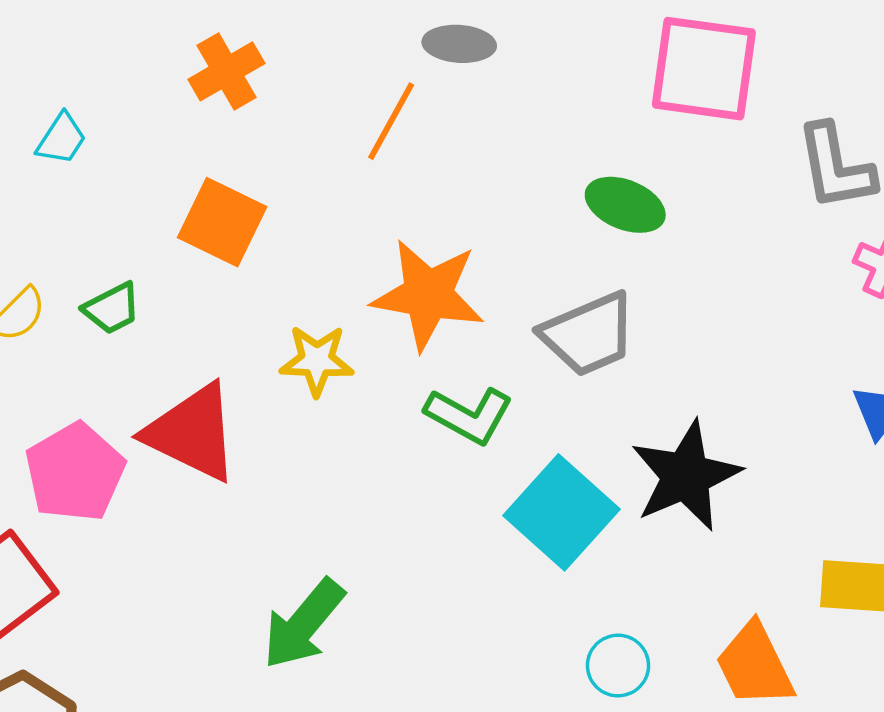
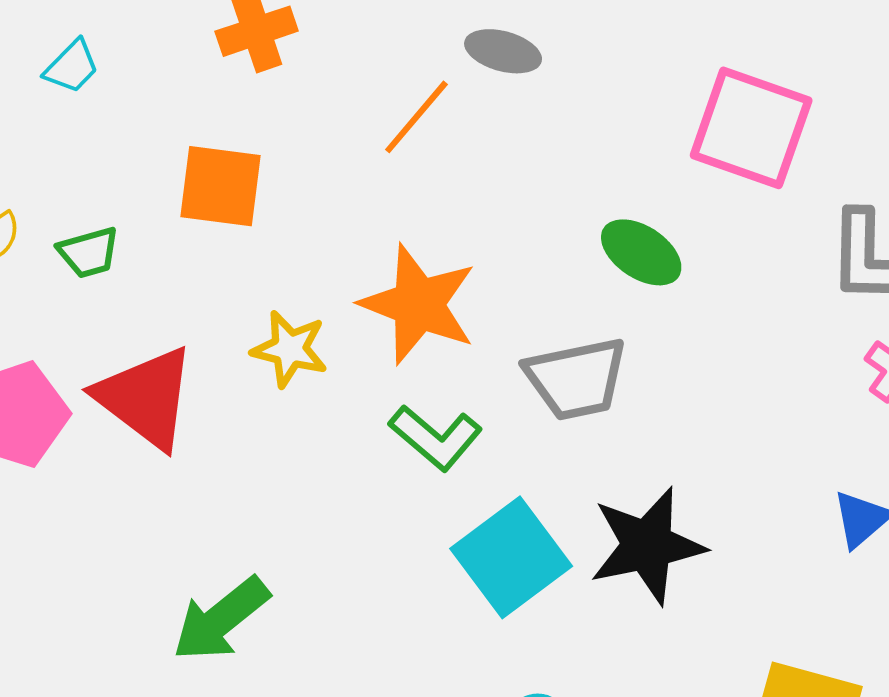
orange square: (222, 222) -> (221, 186), turned -30

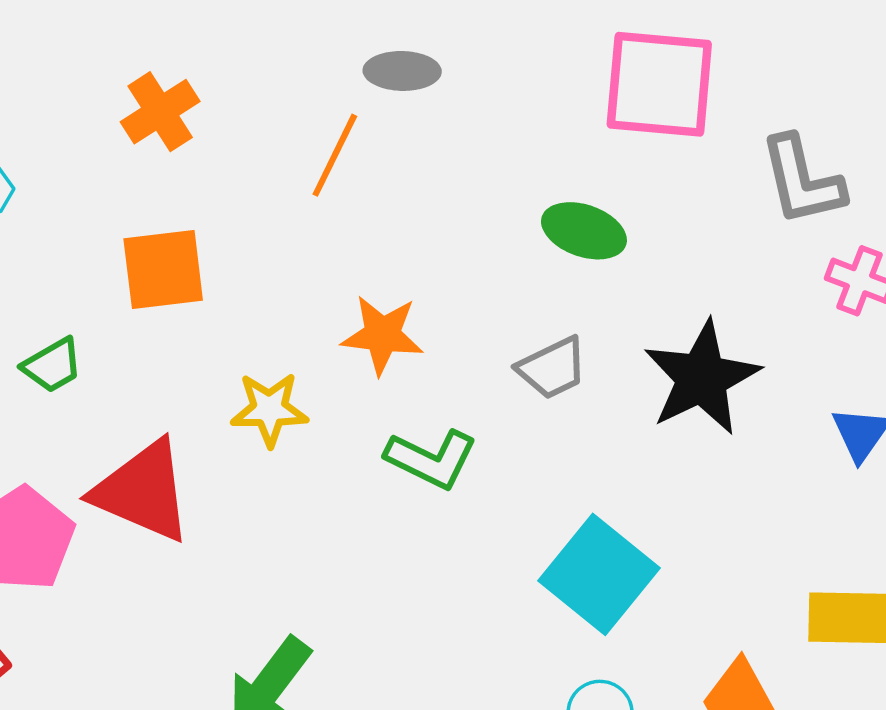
orange star: (418, 304) -> (382, 335), size x0.7
gray trapezoid: (576, 379) -> (552, 368), size x0.7
black star: (647, 545) -> (702, 378), moved
cyan square: (511, 557) -> (599, 574), moved

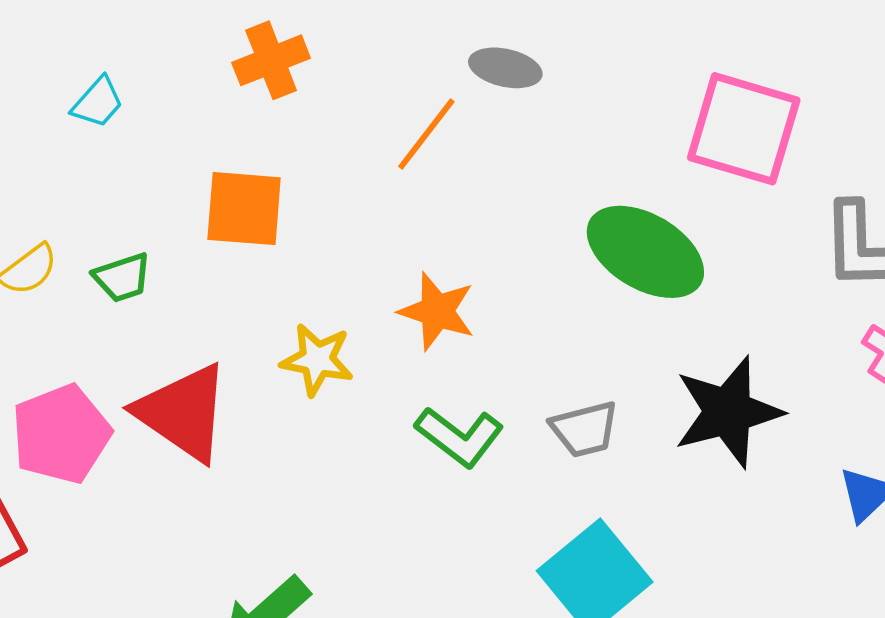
green ellipse: (584, 231) -> (645, 252), size x1.5
gray trapezoid: (552, 368) -> (585, 429), moved

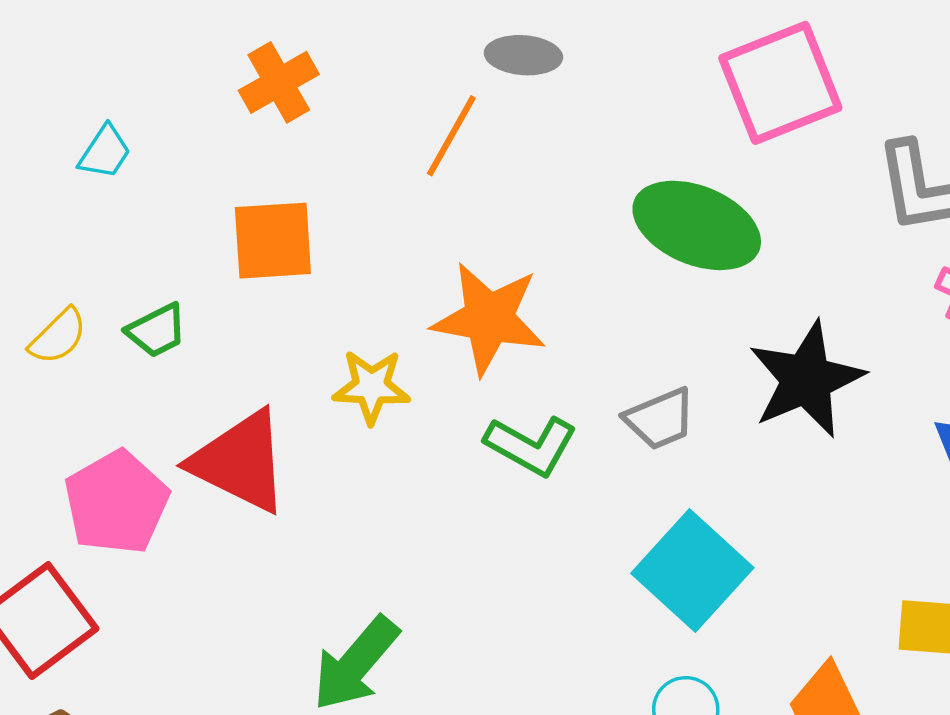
pink square: (744, 129) -> (780, 83), turned -30
orange star: (437, 311) -> (489, 318), size x1.4

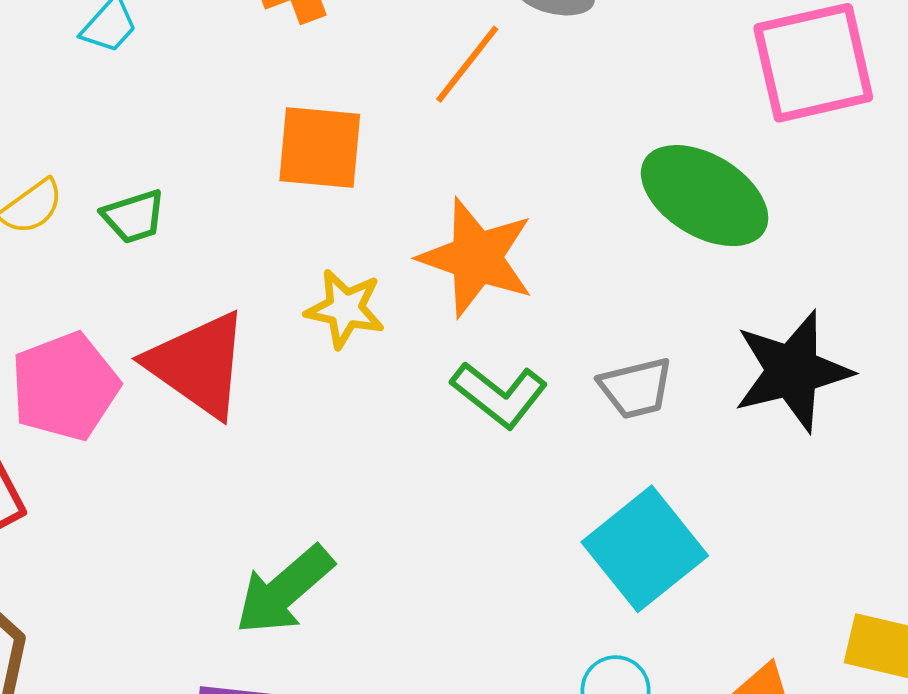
orange square: (273, 241) -> (320, 147), moved

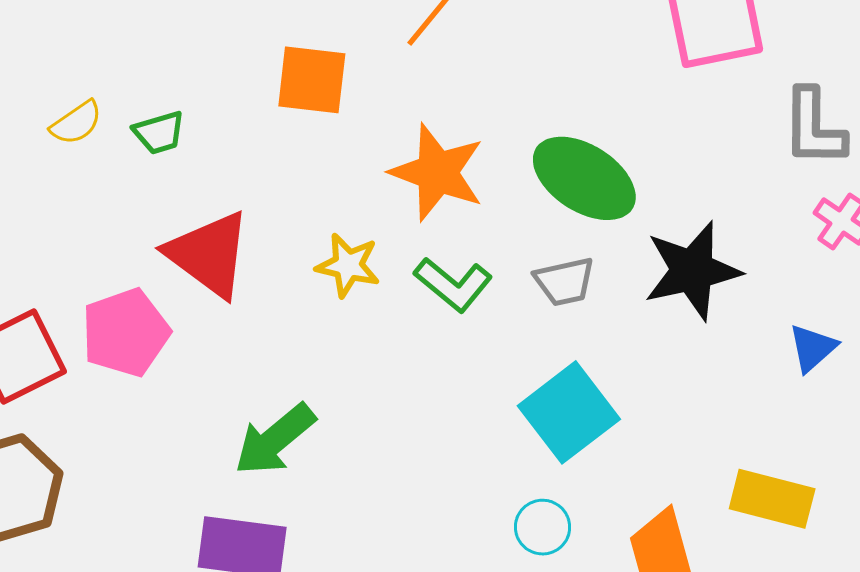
green ellipse: (705, 196) -> (584, 178), moved
yellow star: (345, 309) -> (348, 265), moved
pink pentagon: (65, 386) -> (126, 333), moved

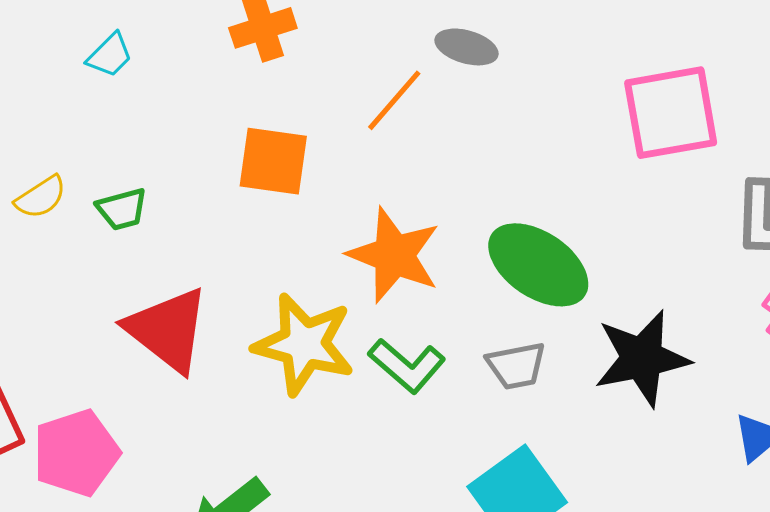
yellow star: (348, 265) -> (304, 344), size x1.6
pink pentagon: (126, 333) -> (76, 453), moved

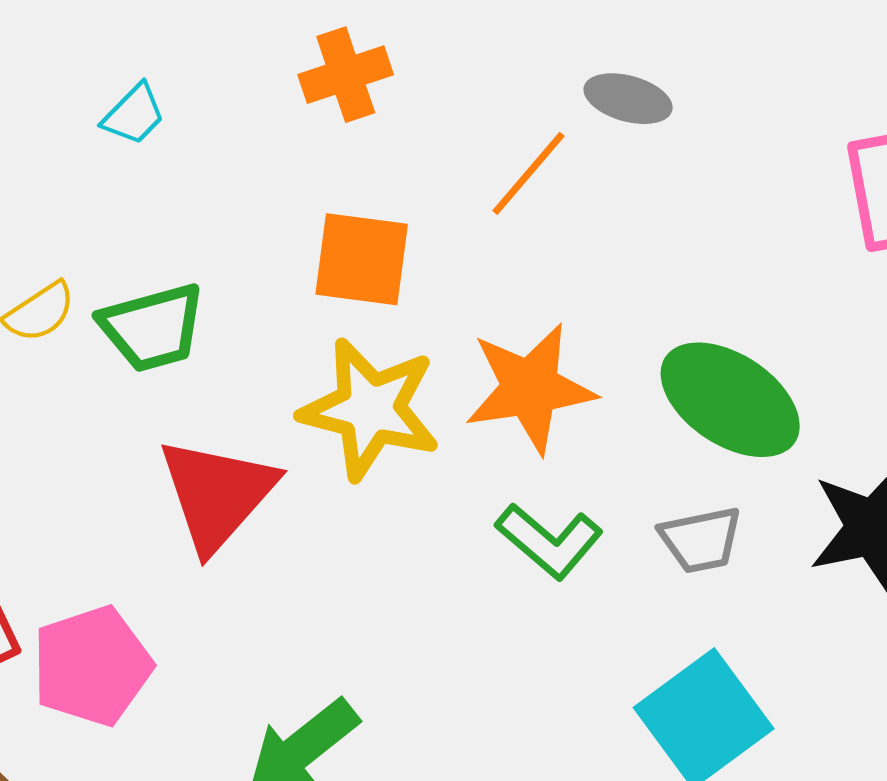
green trapezoid: (122, 209) -> (152, 327), size x1.5
orange star: (394, 255) -> (530, 388), turned -30
red triangle: (168, 330) -> (217, 494), turned 34
yellow star: (304, 344) -> (370, 409), moved

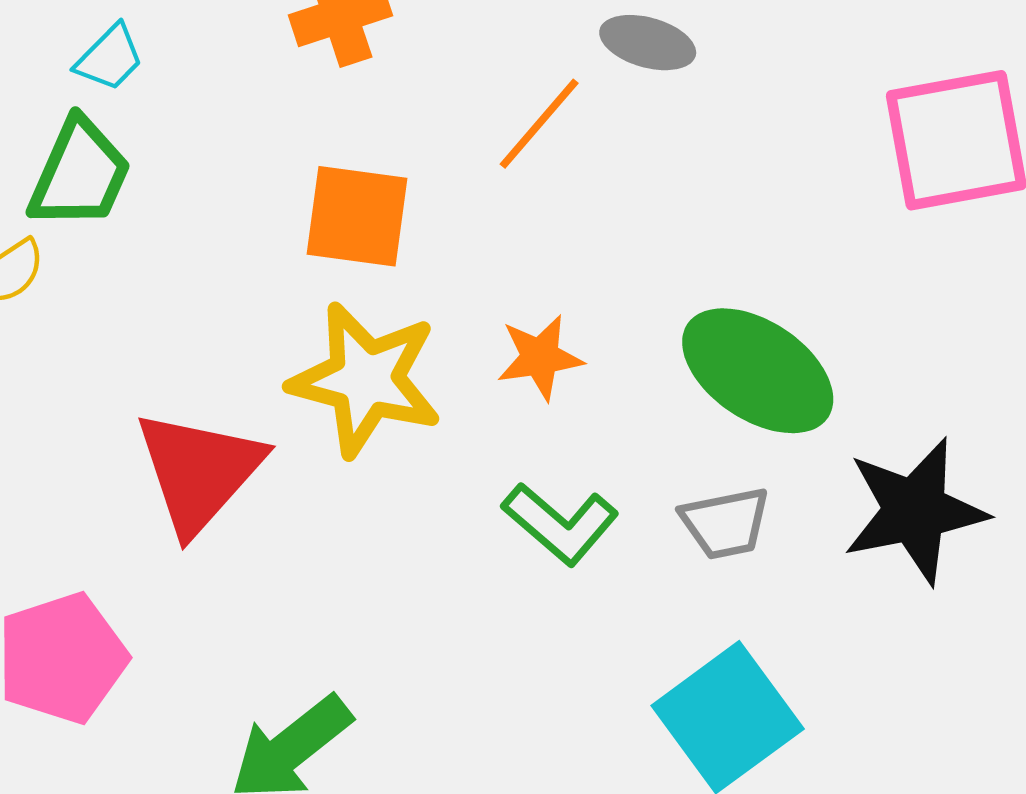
green trapezoid: (152, 327) -> (80, 174), moved, turned -51
orange star: (530, 388) -> (540, 357), size x0.6

